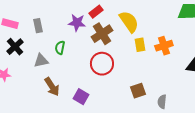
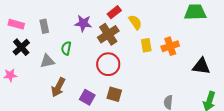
red rectangle: (96, 12) -> (114, 12), moved
yellow semicircle: (129, 22) -> (135, 22), size x0.7
brown arrow: (52, 87) -> (58, 87), turned 60
brown square: (138, 91) -> (114, 94), moved, turned 35

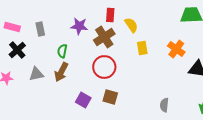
red rectangle: (114, 12) -> (110, 15), turned -48
orange cross: (170, 46) -> (176, 49), moved, turned -36
gray triangle: (47, 61) -> (36, 74), moved
brown arrow: (58, 87) -> (61, 72), moved

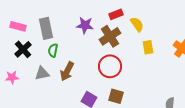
red rectangle: (110, 15) -> (116, 14), turned 64
gray rectangle: (40, 29) -> (46, 28), size x1.5
green semicircle: (62, 51) -> (53, 50), moved

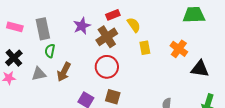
purple star: (85, 25) -> (82, 26), turned -30
black cross: (23, 49) -> (14, 58), moved

